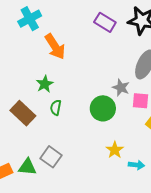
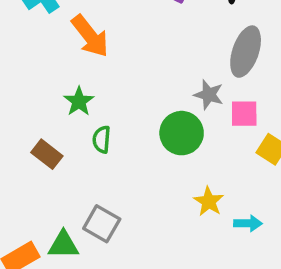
brown rectangle: (23, 113) -> (47, 154), size x0.7

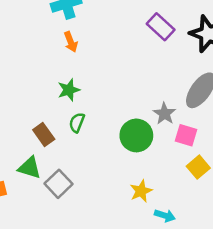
orange arrow: (90, 36) -> (71, 42), moved, size x0.6
brown rectangle: (47, 154) -> (44, 135), moved
green triangle: (63, 245) -> (30, 168), moved

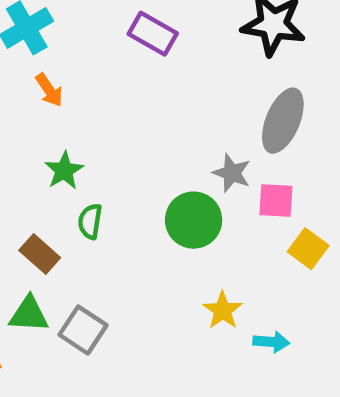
purple rectangle: (161, 27) -> (153, 34), moved

